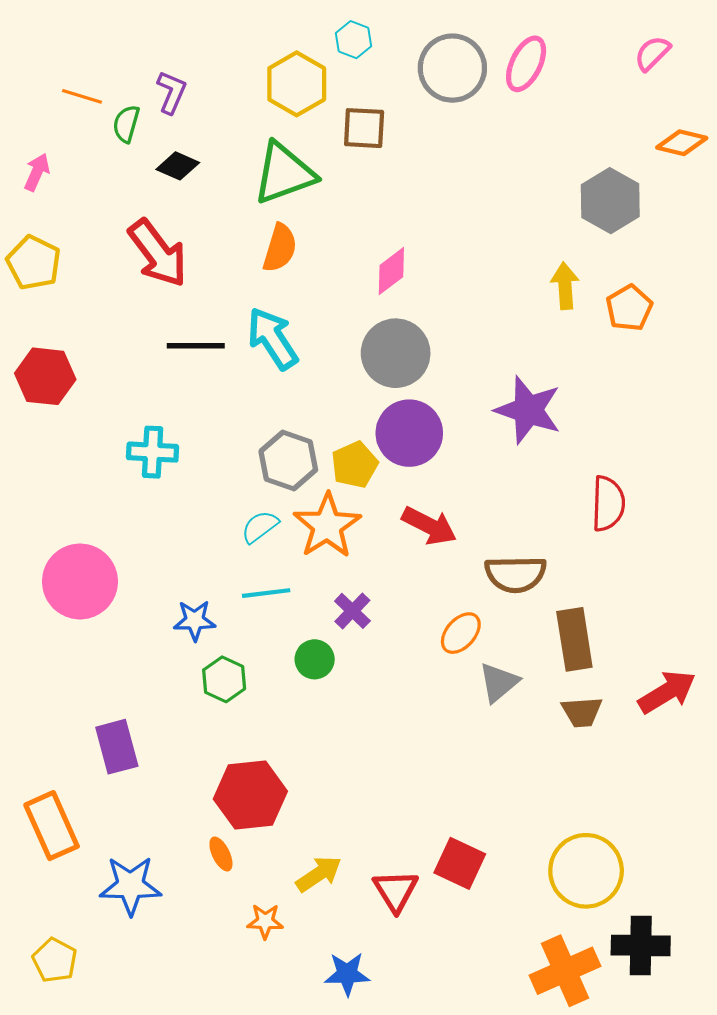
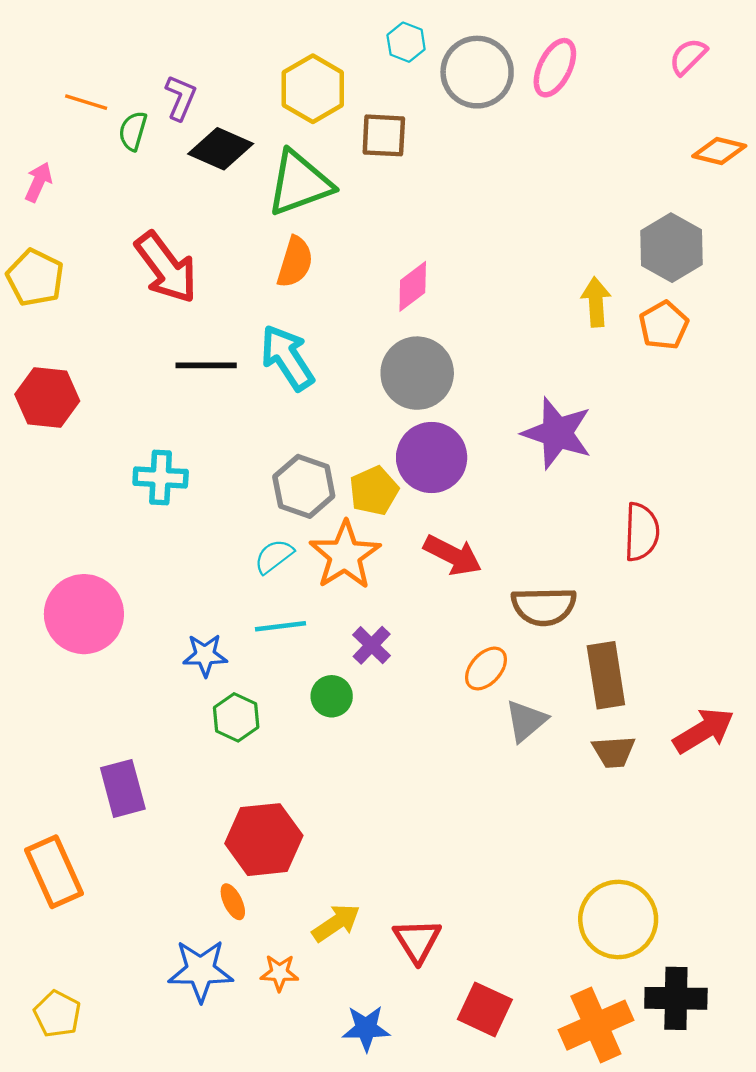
cyan hexagon: (354, 40) -> (406, 42), moved
black diamond: (178, 166) -> (221, 149), moved, size x1.4
gray hexagon: (610, 201) -> (671, 248), moved
red square: (460, 863) -> (485, 1009), moved
blue star: (130, 886) -> (201, 971), moved

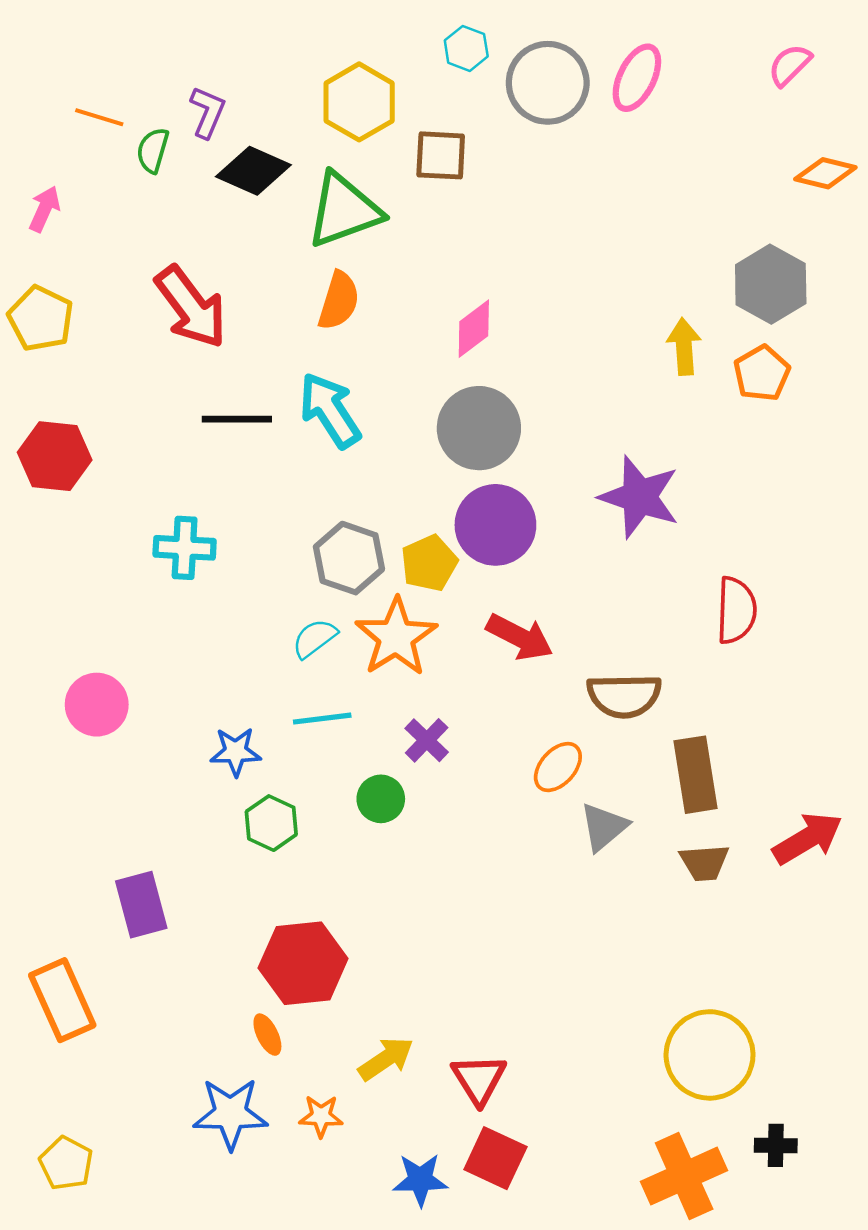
pink circle: (84, 614) -> (97, 705), size x0.7
black cross: (676, 998) -> (776, 1145), size x0.6
red square: (485, 1009) -> (495, 1158), moved

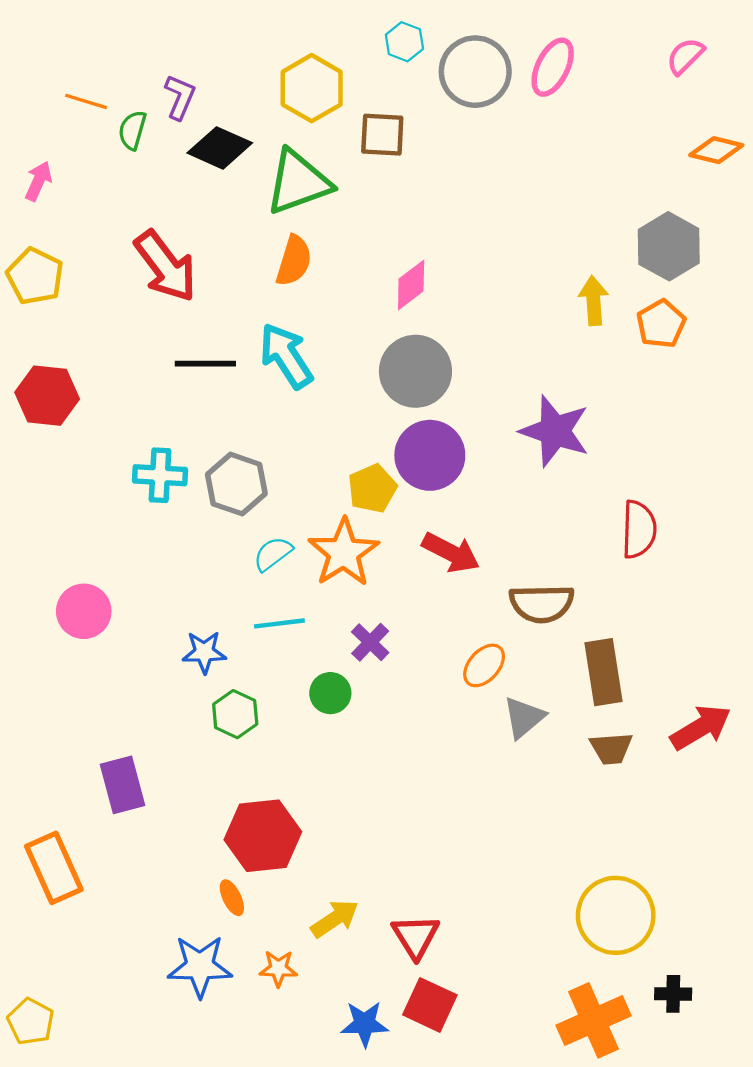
gray hexagon: (349, 558) -> (236, 484), moved
yellow pentagon: (66, 1163) -> (31, 1022), moved

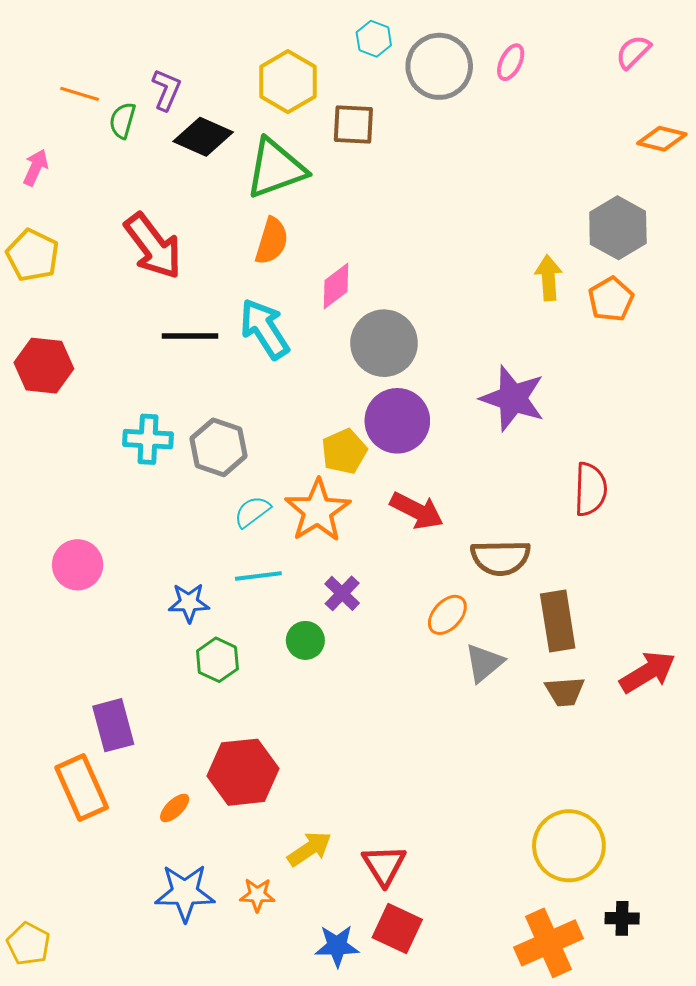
pink ellipse: (553, 67) -> (511, 62), size x0.7
pink diamond: (411, 285) -> (336, 286), moved
orange rectangle: (54, 868) -> (82, 788), moved
orange ellipse: (232, 898) -> (175, 808), moved, turned 72

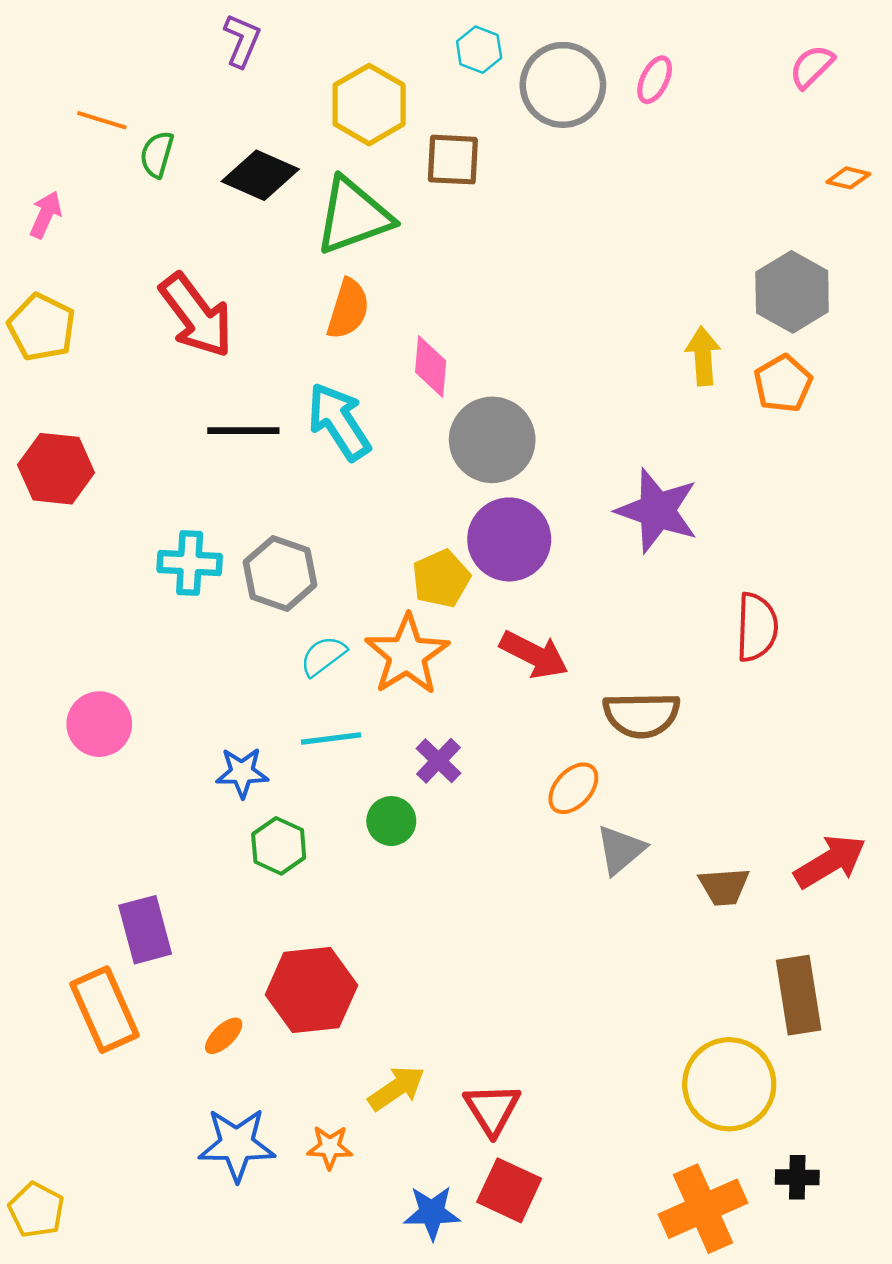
purple L-shape: (166, 90) -> (242, 40), moved
orange diamond: (662, 139) -> (848, 178), size x0.7
pink diamond: (336, 286) -> (431, 367), turned -48
brown rectangle: (558, 621) -> (799, 995), moved

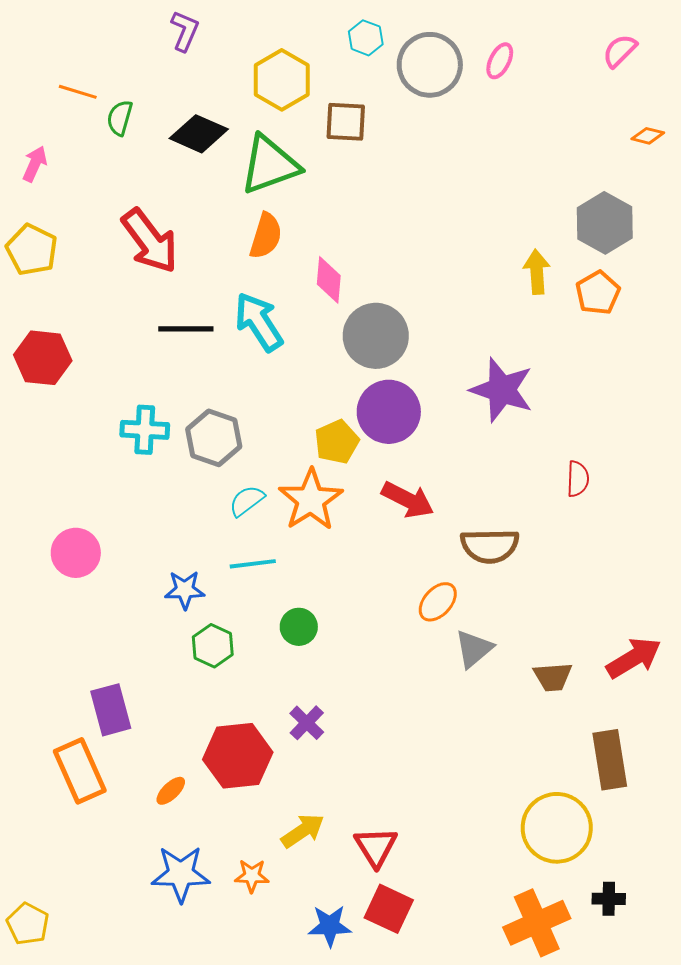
red semicircle: (757, 627) -> (578, 479), size x0.7
purple cross: (438, 761) -> (307, 723), moved

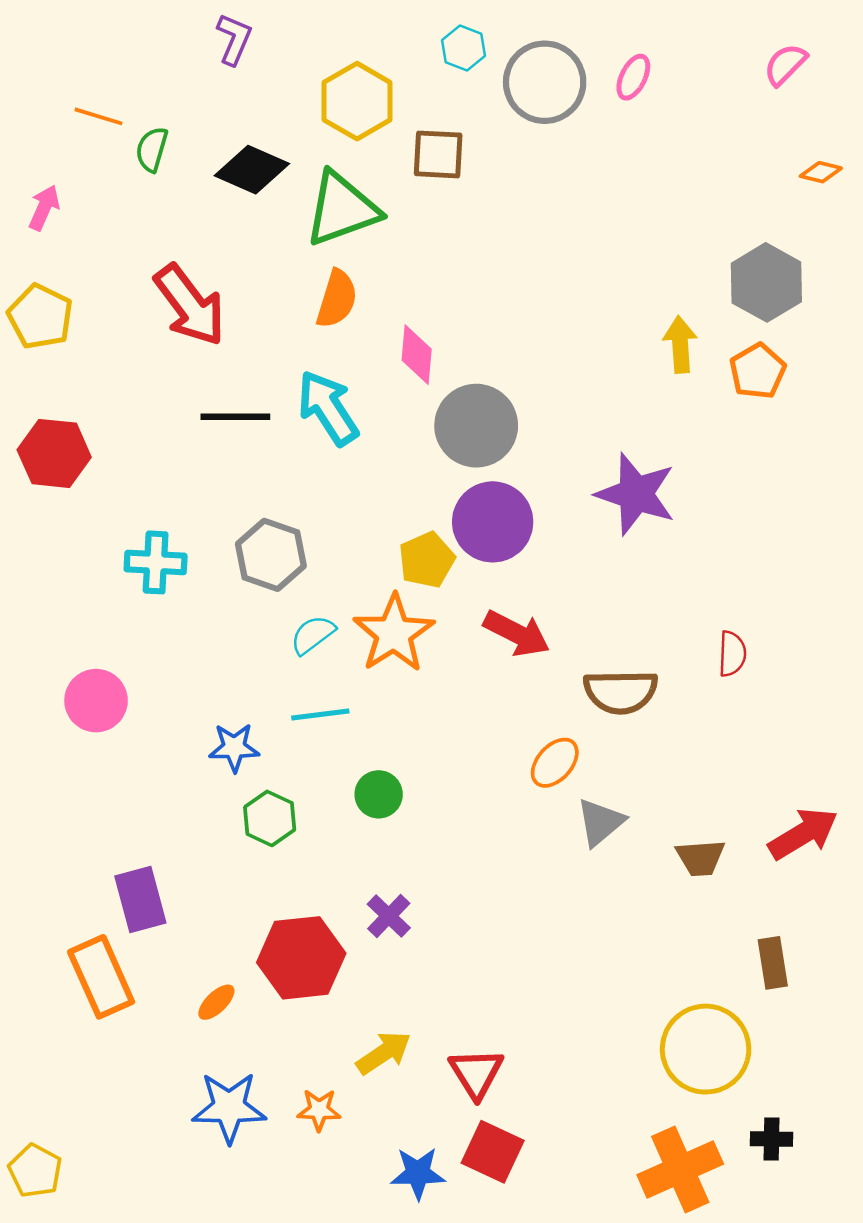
cyan cross: (145, 430) -> (156, 562), moved
red semicircle: (578, 479) -> (732, 654), moved
brown rectangle: (610, 760) -> (773, 963), size x0.7

